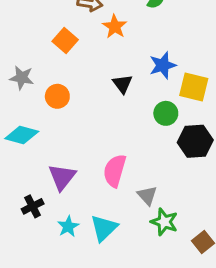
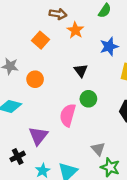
blue star: (163, 65) -> (109, 47), moved
green circle: (166, 113) -> (88, 99), moved
pink semicircle: (115, 171) -> (68, 115), moved

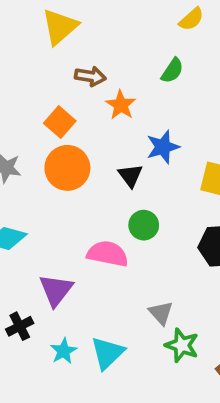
blue star: (109, 47) -> (163, 147), moved
orange circle: (35, 79) -> (67, 168), moved, size x1.5
pink semicircle: (68, 115) -> (107, 254), turned 85

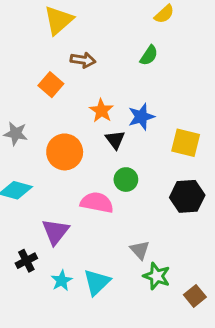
orange star: (121, 105) -> (101, 111), moved
orange square: (60, 122) -> (51, 85), moved
orange circle: (67, 168) -> (65, 152), moved

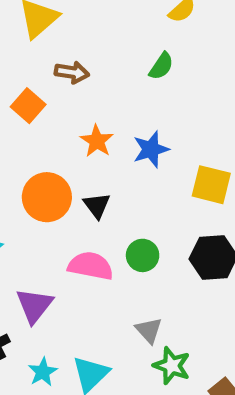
black triangle: (115, 140) -> (97, 205), moved
green circle: (126, 180) -> (143, 255), moved

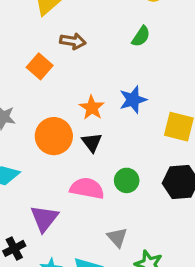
orange star: (97, 141) -> (92, 108), moved
gray triangle: (149, 330) -> (117, 237), moved

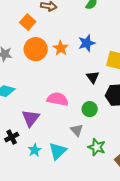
orange circle: (54, 136) -> (36, 49), moved
black triangle: (92, 142) -> (93, 77), moved
green circle: (127, 180) -> (90, 109), moved

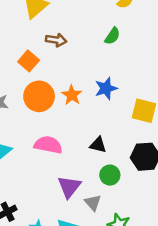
black triangle: (93, 77) -> (98, 145), moved, turned -40
pink semicircle: (58, 99) -> (48, 145), moved
purple triangle: (31, 118) -> (69, 187), moved

